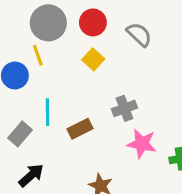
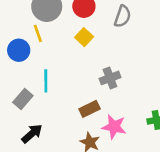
gray semicircle: (139, 34) -> (122, 16), turned 65
brown rectangle: (80, 129) -> (90, 109), moved
pink star: (142, 144) -> (114, 127), moved

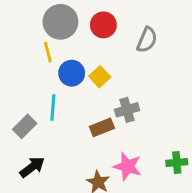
yellow square: (84, 37) -> (100, 77), moved
blue circle: (19, 50) -> (72, 73), moved
brown rectangle: (90, 109) -> (102, 127), moved

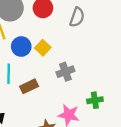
brown rectangle: (102, 127) -> (29, 86), moved
green cross: (177, 162) -> (95, 100), moved

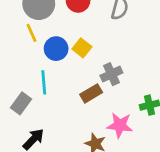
brown rectangle: (29, 86) -> (91, 93), moved

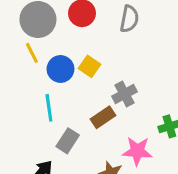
gray rectangle: (21, 103) -> (68, 141), moved

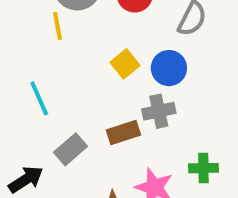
blue circle: (60, 69) -> (169, 68), moved
cyan line: (49, 108) -> (39, 98), moved, turned -32

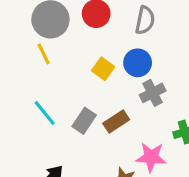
gray cross: (159, 111) -> (153, 93), moved
gray rectangle: (71, 149) -> (84, 121), moved

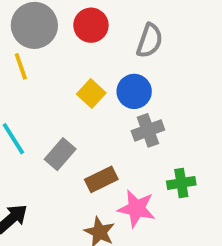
brown rectangle: (116, 122) -> (101, 179), moved

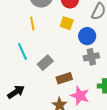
yellow line: (21, 66) -> (32, 24), moved
yellow square: (91, 94) -> (67, 23), moved, turned -32

